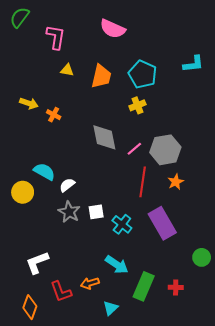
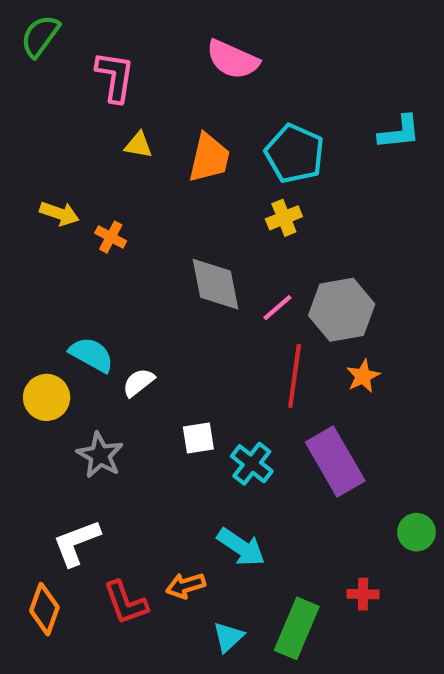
gray star: (69, 212) -> (100, 455), moved
green rectangle: (144, 286) -> (297, 628), moved
orange diamond: (30, 307) -> (44, 609), moved

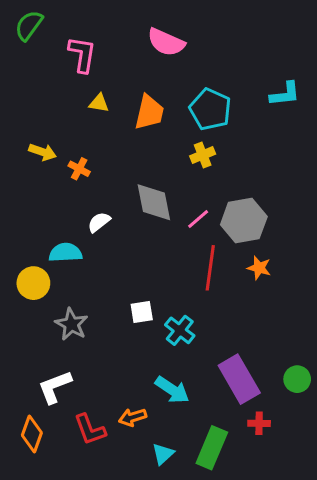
cyan semicircle: (91, 355) -> (65, 253), turned -32
orange star: (363, 376) -> (259, 268), turned -30
white semicircle: (138, 382) -> (99, 222), moved
purple rectangle: (335, 462) -> (239, 379), moved

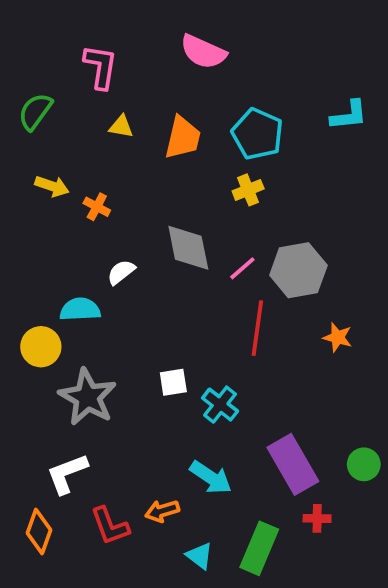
green semicircle: (29, 25) -> (35, 112), moved
orange star: (259, 268) -> (338, 337), moved
gray star: (72, 324) -> (88, 397), size x1.4
cyan triangle: (163, 454) -> (200, 556), turned -40

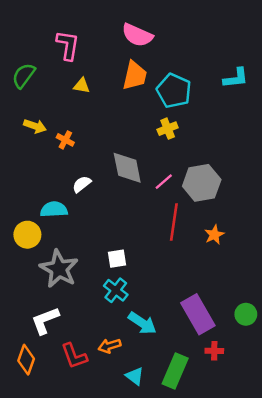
orange trapezoid: (183, 138) -> (135, 76), moved
orange star: (338, 337) -> (214, 235), moved, turned 30
cyan cross: (220, 405) -> (116, 290), moved

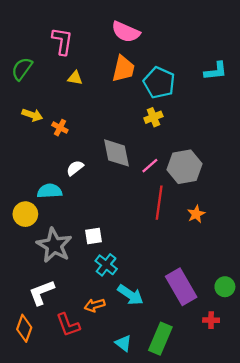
white square: (117, 259) -> (93, 236), moved
orange arrow: (109, 346) -> (95, 305), moved
red cross: (214, 351) -> (211, 320), moved

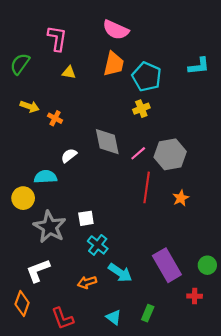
red L-shape: (68, 325) -> (63, 318), moved
green rectangle: (160, 339) -> (148, 313), size x0.6

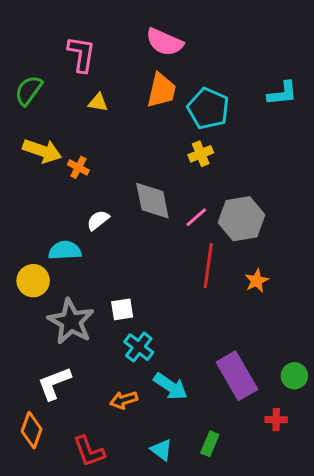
yellow arrow: (30, 106) -> (42, 151), size x1.4

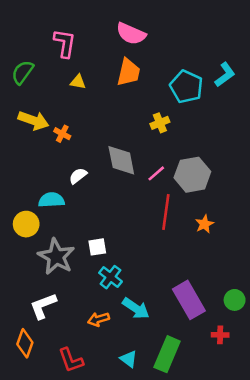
cyan L-shape: (282, 93) -> (225, 75), turned -30
cyan pentagon: (208, 109) -> (186, 87), moved
green rectangle: (210, 444) -> (167, 354), size x1.8

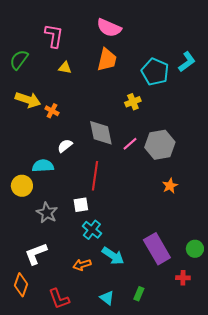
red line: (166, 212) -> (95, 176), moved
gray star: (56, 257) -> (47, 213), size x0.7
green rectangle: (167, 354) -> (139, 294), size x0.5

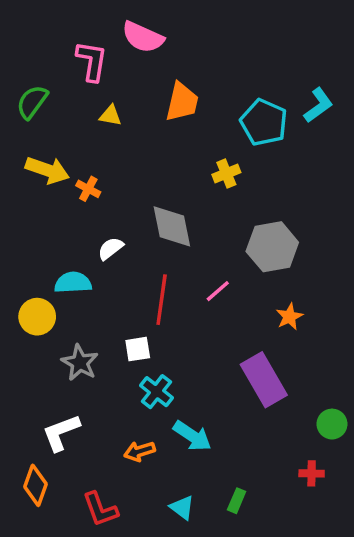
pink semicircle: (109, 28) -> (143, 37), moved
pink line: (130, 144) -> (218, 291), moved
purple rectangle: (157, 249) -> (264, 380), moved

